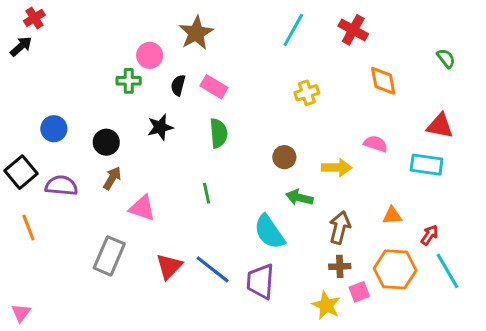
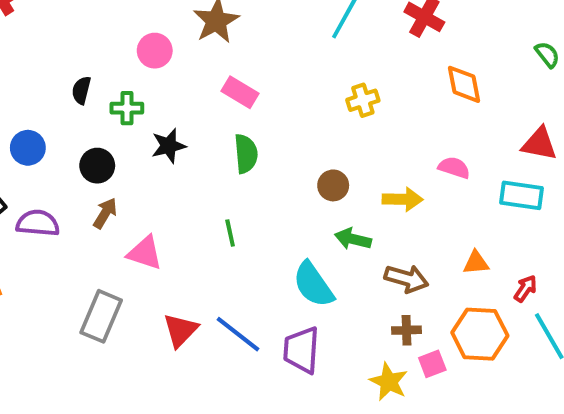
green cross: (129, 81) -> (127, 108), moved
black semicircle: (178, 85) -> (81, 90), moved
brown arrow: (340, 227) -> (407, 279), turned 92

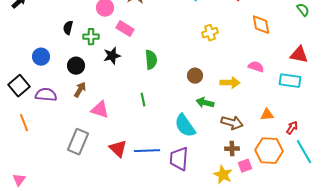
pink rectangle: (240, 92) -> (125, 29), moved
red triangle: (180, 330) -> (118, 149), turned -30
blue line: (238, 334) -> (147, 151), turned -40

